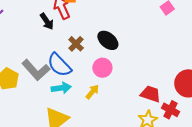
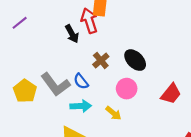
blue semicircle: (59, 65) -> (81, 81), size x0.6
yellow arrow: (92, 92) -> (113, 113), turned 84
red trapezoid: (151, 94) -> (171, 94), moved, turned 105

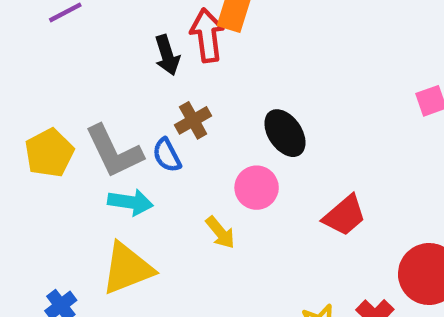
brown cross: (101, 61) -> (193, 120), moved
cyan arrow: (81, 106) -> (130, 202), moved

